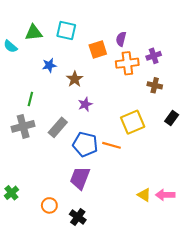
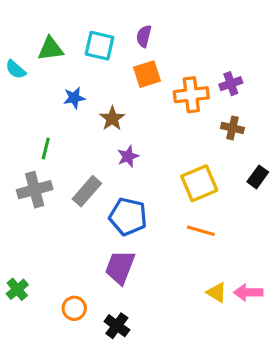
purple semicircle: (121, 39) -> (144, 36), moved
orange line: (112, 145) -> (201, 231), moved

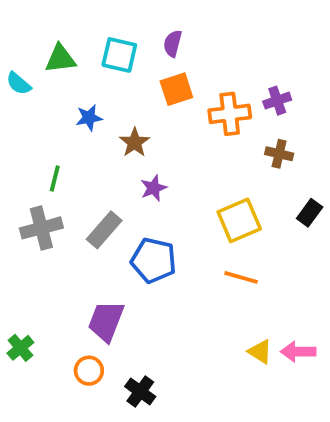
purple trapezoid: (120, 267) -> (106, 321), moved

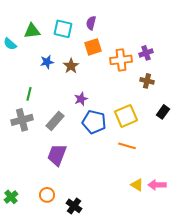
brown star: (135, 142) -> (71, 66), moved
blue pentagon: (154, 260) -> (94, 122), moved
purple trapezoid: (106, 321) -> (57, 155), moved
green cross: (20, 348) -> (11, 197), moved

